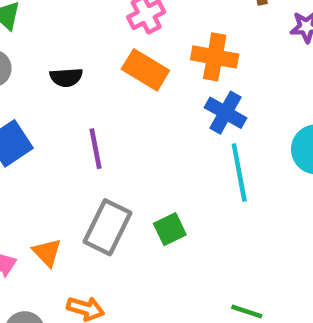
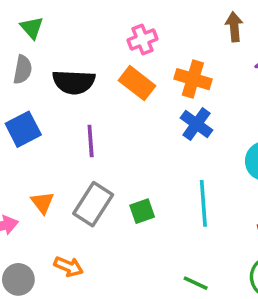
black semicircle: (66, 77) -> (74, 82), size x1.6
cyan line: (239, 173) -> (203, 203), moved
orange triangle: (47, 252) -> (42, 203), moved

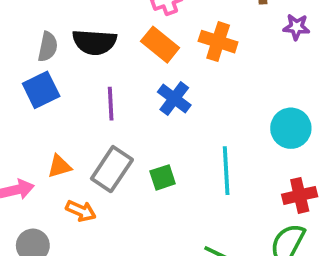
gray semicircle: (23, 70) -> (48, 47), moved
blue cross: (197, 124) -> (174, 99), moved
orange triangle: (42, 203) -> (59, 166), turned 50
orange arrow: (68, 267) -> (81, 211), moved

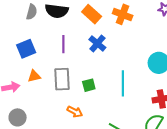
blue square: (41, 90) -> (26, 49), moved
gray rectangle: (112, 169) -> (62, 79), turned -40
orange arrow: (81, 211) -> (75, 112), moved

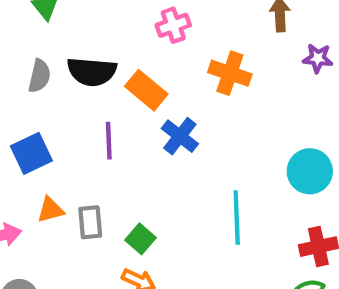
orange rectangle: (92, 14) -> (146, 90), moved
gray rectangle: (62, 79) -> (90, 222), moved, size x0.7
green square: (89, 85) -> (140, 239), moved, turned -32

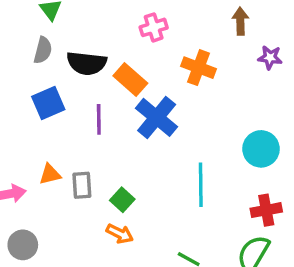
gray semicircle: (39, 76) -> (43, 50), moved
blue cross: (180, 136) -> (157, 117), size x1.4
blue square: (31, 153) -> (48, 103), moved

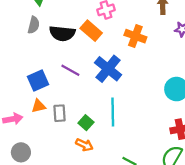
orange rectangle: (130, 80) -> (91, 31), moved
blue square: (48, 103) -> (38, 81), moved
purple line: (99, 119) -> (70, 70), turned -60
cyan line: (201, 185) -> (113, 112), moved

